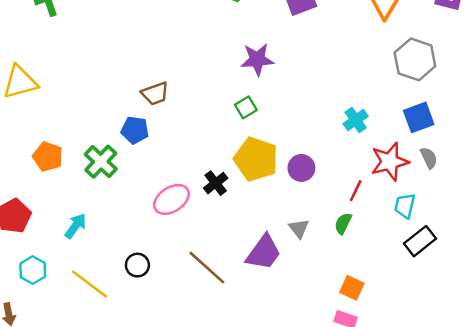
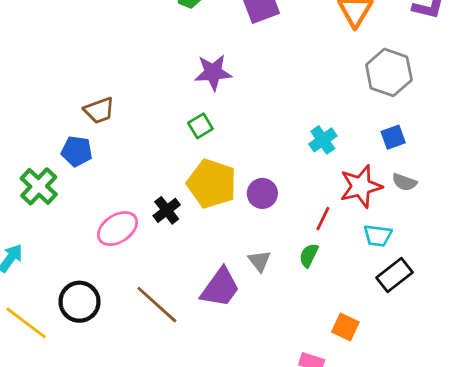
blue square: (419, 117) -> (393, 137), size x0.7
gray semicircle: (429, 158) -> (404, 182), turned 135
cyan trapezoid: (405, 206) -> (378, 236), turned -96
black circle: (137, 265) -> (80, 302), size x1.5
orange square: (352, 288) -> (345, 327), moved

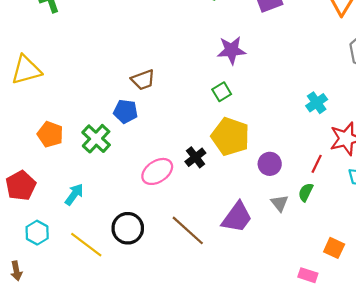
purple circle: (262, 193) -> (270, 164), moved
gray triangle: (260, 261) -> (280, 203), moved

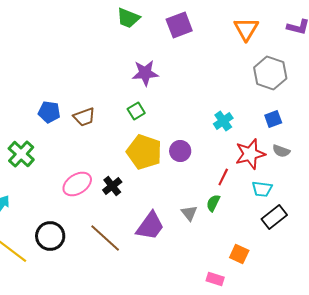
brown trapezoid: (143, 80) -> (84, 117), moved
blue pentagon: (126, 111) -> (49, 112), moved
black cross: (195, 157) -> (112, 186), moved
purple circle: (270, 164) -> (180, 151), moved

